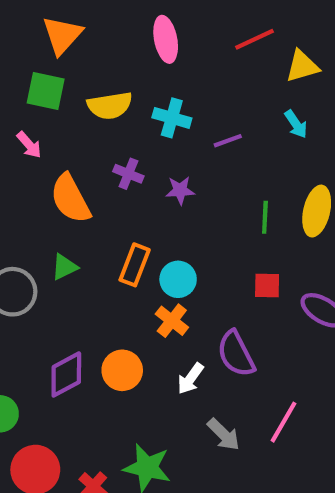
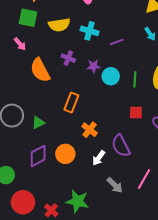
green triangle: (64, 267) -> (38, 123), moved
cyan circle: (178, 279) -> (111, 76), moved

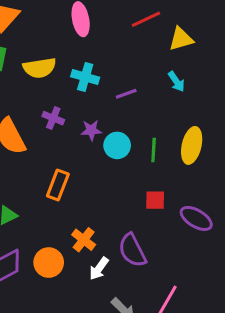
orange cross: (90, 130) -> (84, 240), moved

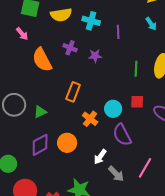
purple line: (126, 94) -> (118, 32), turned -72
cyan circle: (117, 145) -> (113, 109), moved
orange cross: (84, 240) -> (90, 119), moved
white arrow: (99, 269) -> (100, 157), moved

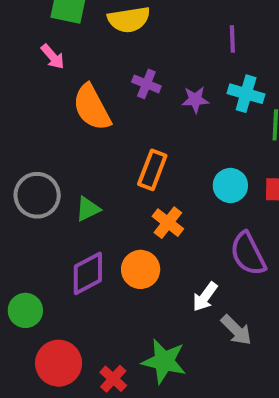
cyan cross: (91, 21) -> (246, 94), moved
purple line: (118, 32) -> (232, 39), moved
cyan circle: (113, 109) -> (230, 185), moved
orange cross: (90, 119) -> (168, 223), moved

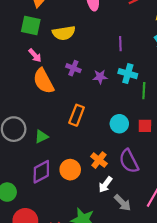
pink arrow: (53, 57) -> (35, 55), moved
orange cross: (168, 223) -> (99, 160), moved

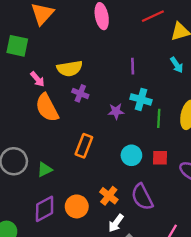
green square: (31, 26) -> (17, 46), moved
yellow semicircle: (64, 33) -> (70, 68), moved
purple star: (100, 77) -> (116, 111), moved

